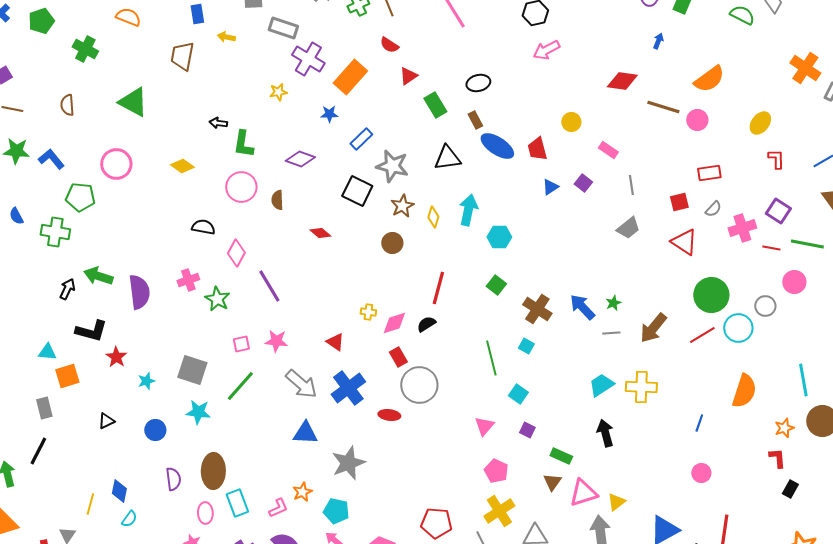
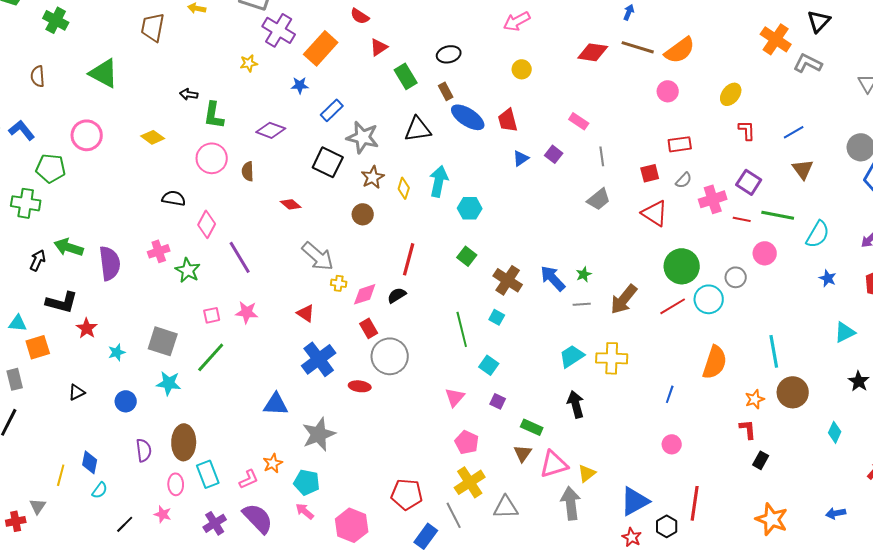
brown line: (663, 107) -> (638, 47), moved
yellow circle: (571, 122) -> (522, 69), moved
gray arrow: (301, 384) -> (318, 256), moved

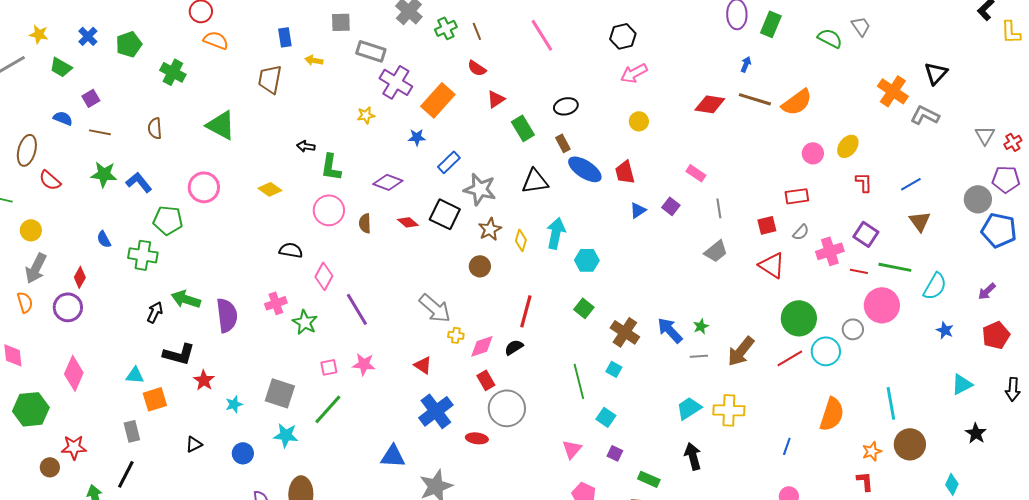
pink circle: (668, 91) -> (813, 153), moved
red diamond: (291, 204) -> (408, 222), moved
pink circle: (765, 253) -> (882, 305), size x1.5

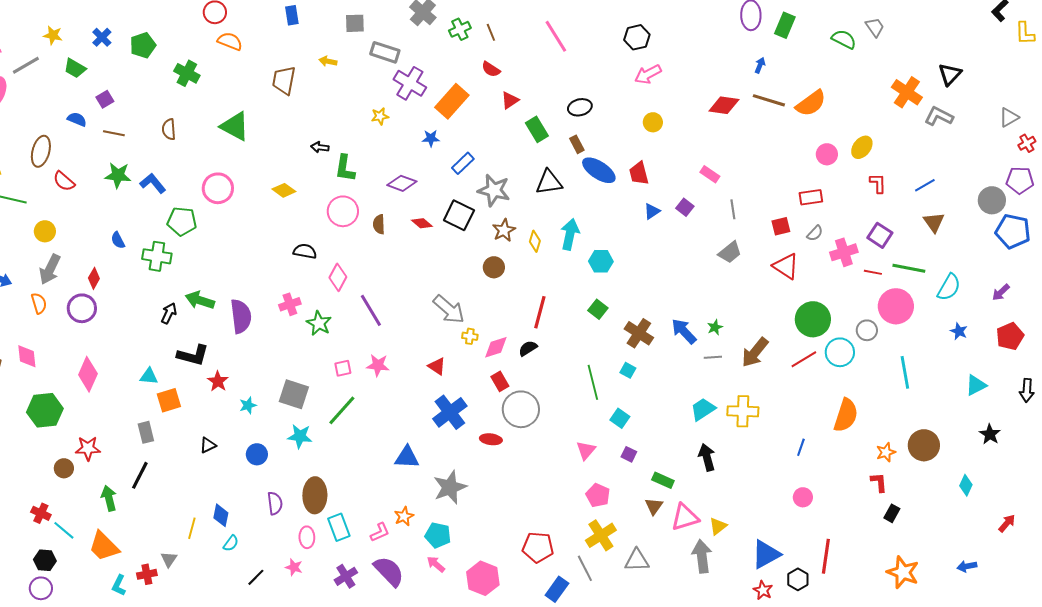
blue rectangle: (285, 37) -> (292, 15), moved
gray triangle: (985, 135) -> (1009, 117), moved, turned 30
cyan line: (891, 403) -> (905, 372), moved

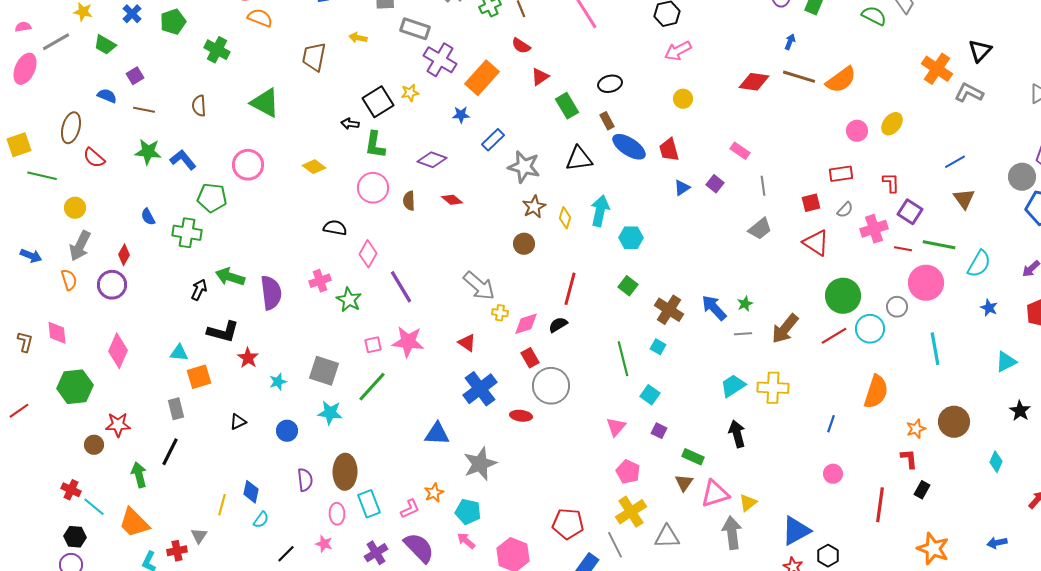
red L-shape: (878, 183) -> (891, 183), moved
black square: (459, 215) -> (378, 102), moved, turned 32
pink star: (378, 365) -> (408, 342), size x1.4
red line: (826, 556) -> (880, 505), moved

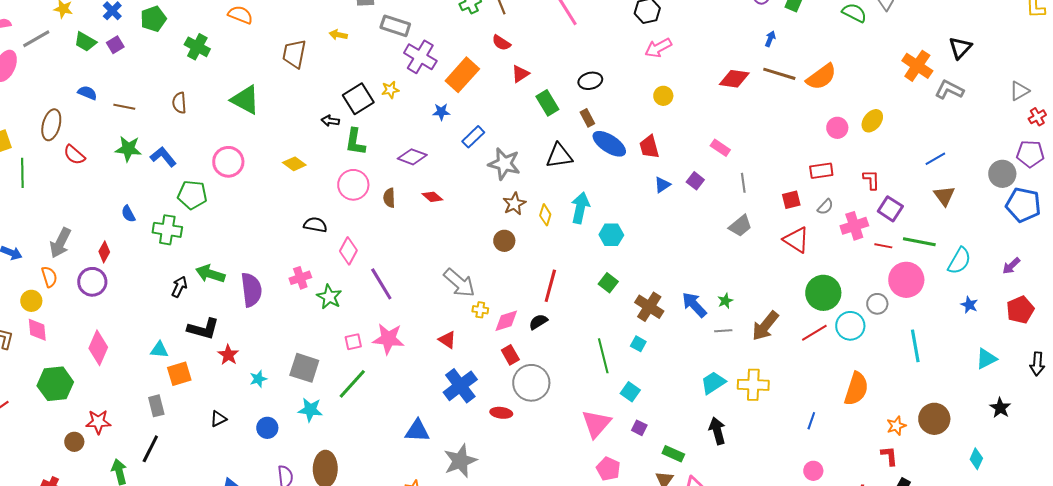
purple square: (135, 76) -> (115, 45), moved
green line: (42, 176) -> (22, 173), turned 76
yellow circle: (75, 208) -> (31, 301), moved
pink triangle: (616, 427) -> (596, 424), size x1.5

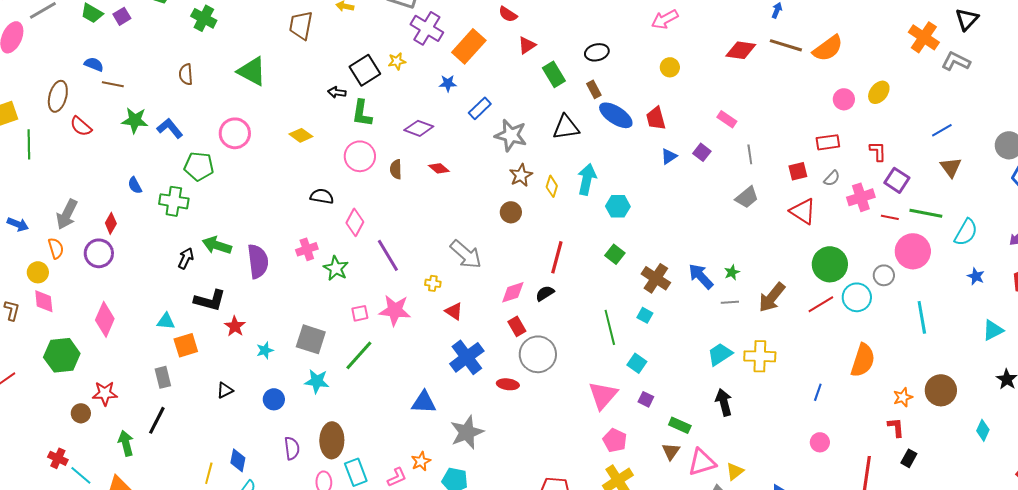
brown line: (124, 107) -> (113, 84), moved
yellow cross: (480, 310) -> (433, 283), moved

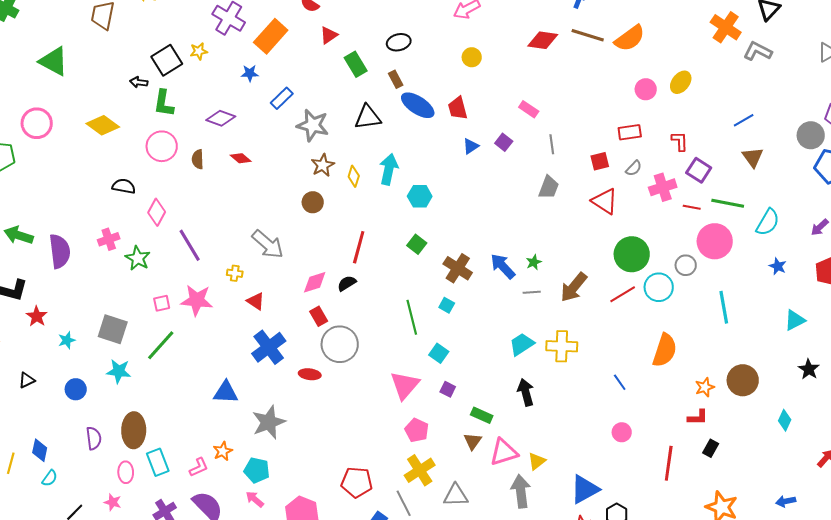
yellow diamond: (301, 135) -> (103, 125), size x1.4
gray trapezoid: (747, 197) -> (549, 187), turned -30
blue line: (818, 392) -> (620, 382), turned -54
red L-shape: (896, 427) -> (698, 417), turned 95

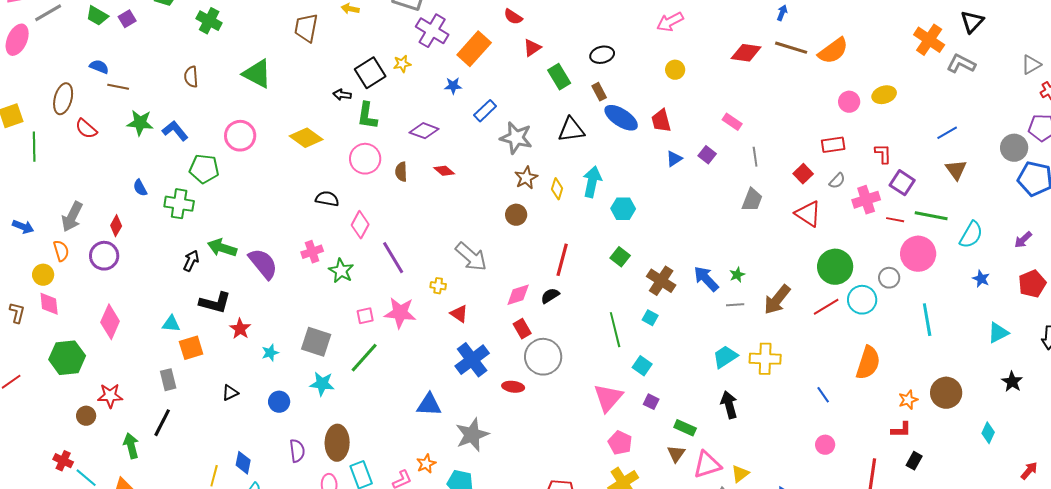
yellow ellipse: (681, 82) -> (884, 95), turned 35
red square: (600, 161) -> (803, 174), turned -30
purple semicircle: (60, 251) -> (263, 264), turned -32

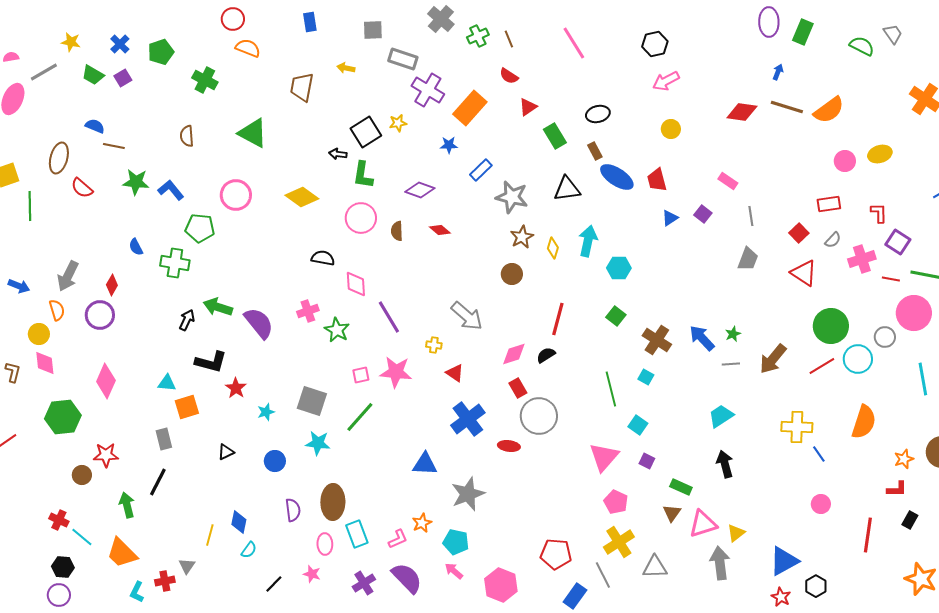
pink diamond: (360, 225) -> (356, 284), turned -32
yellow cross: (765, 359) -> (797, 427), moved

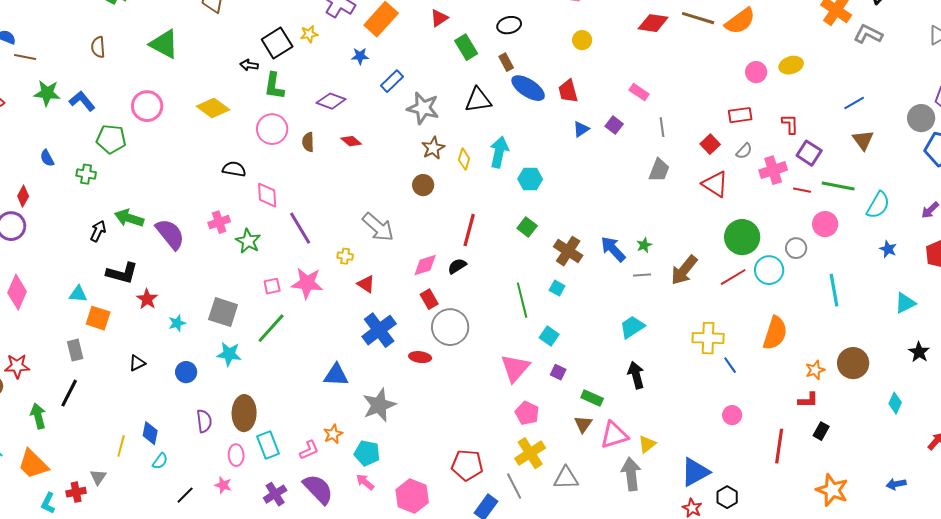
green cross: (175, 263) -> (86, 174), size x0.7
pink circle: (914, 313) -> (825, 224), size x0.7
orange square: (187, 407) -> (98, 318), turned 35

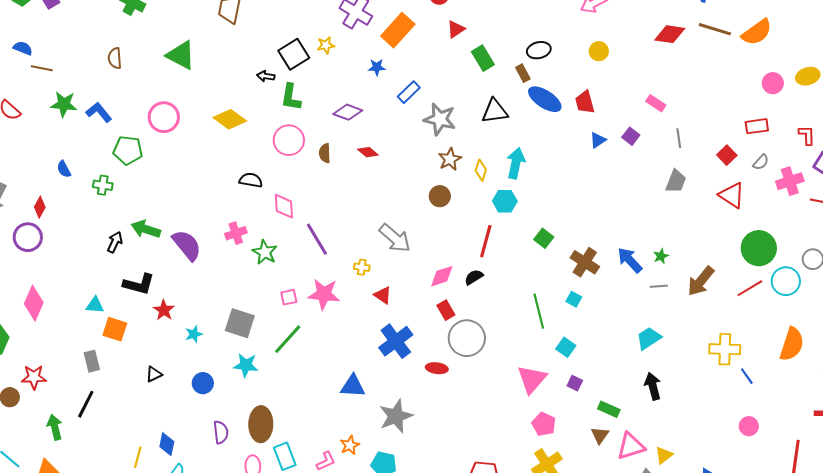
black ellipse: (509, 25) -> (539, 50), moved
cyan hexagon: (530, 179) -> (505, 201), moved

